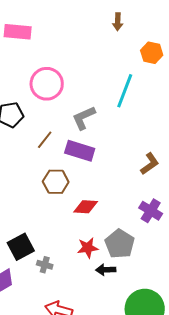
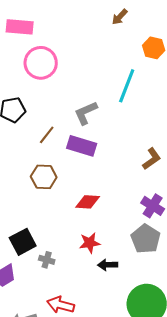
brown arrow: (118, 22) -> (120, 17), turned 42
pink circle: (47, 84) -> (41, 63), moved
brown hexagon: (56, 182) -> (44, 177), moved
gray pentagon: (120, 244) -> (146, 239), moved

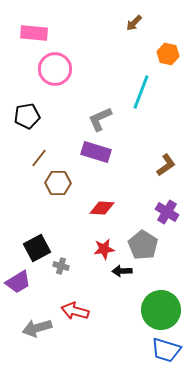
brown line: (47, 135) -> (39, 158), moved
gray pentagon: (146, 239) -> (143, 245), moved

